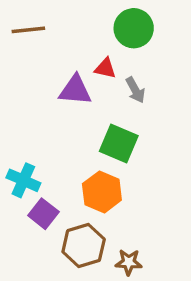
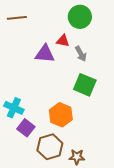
green square: (119, 144) -> (85, 85), moved

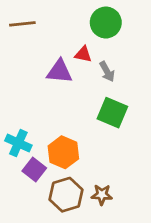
orange hexagon: (61, 115) -> (63, 152), moved
brown star: (77, 157) -> (102, 195), moved

